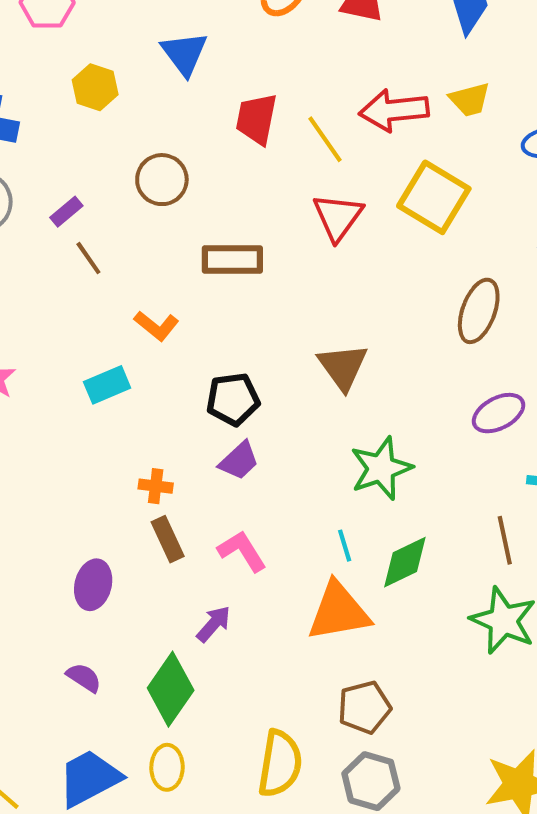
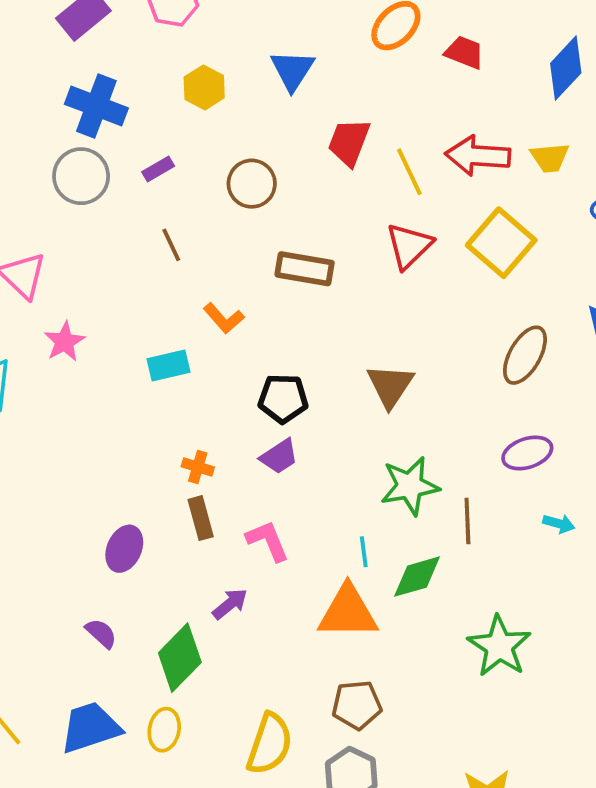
purple rectangle: (66, 212) -> (158, 169), moved
brown line: (505, 540) -> (467, 521), moved

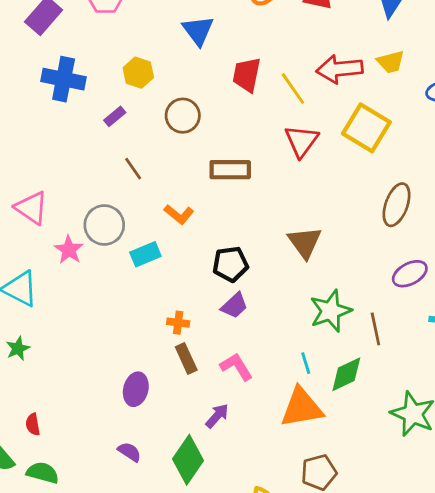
yellow hexagon: (204, 87) -> (138, 73), moved
gray circle: (81, 176) -> (104, 225), moved

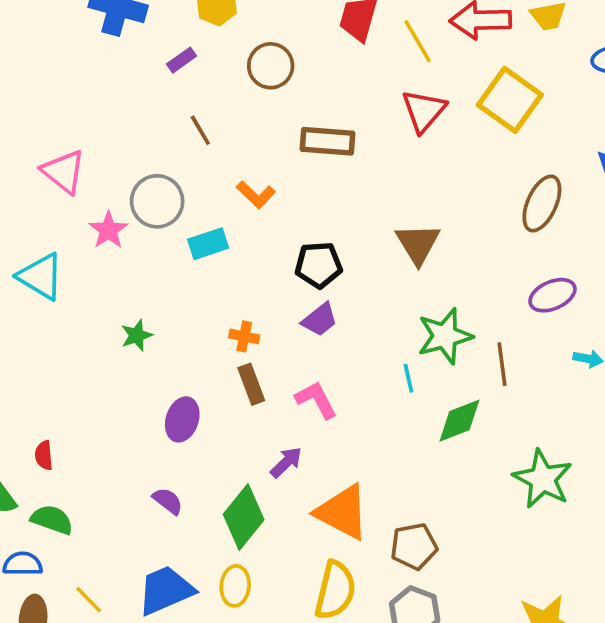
green star: (18, 348) -> (137, 335), moved
cyan line: (306, 363) -> (408, 378), moved
orange triangle: (302, 408) -> (342, 512), moved, turned 33

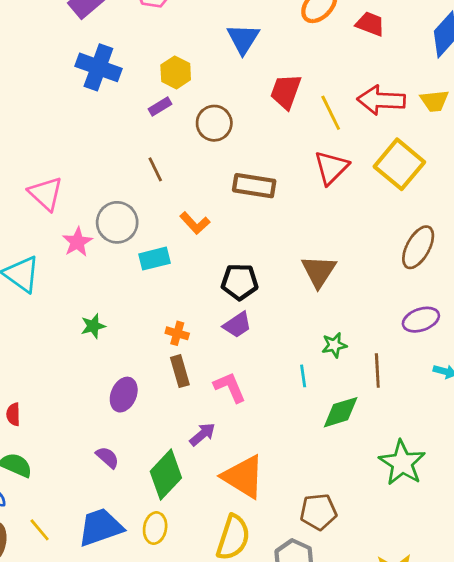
purple rectangle: (182, 60) -> (160, 107), moved
green star: (445, 336) -> (334, 345), size x0.6
brown pentagon: (414, 546) -> (318, 512), moved

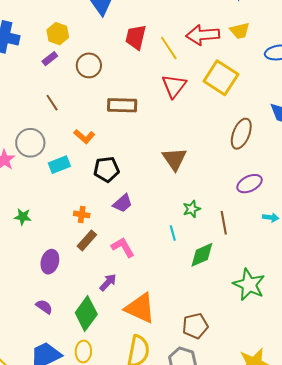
black pentagon: (240, 282) -> (106, 169), moved
green star: (93, 326) -> (23, 217), turned 30
brown rectangle: (180, 371) -> (87, 240), turned 65

